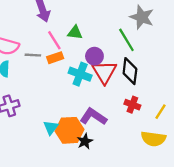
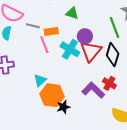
pink line: (54, 40) -> (44, 45), moved
purple L-shape: (93, 117) -> (93, 90), moved
cyan triangle: (51, 128) -> (40, 80), moved

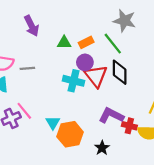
orange rectangle: (51, 31) -> (86, 42), moved
pink line: (44, 45) -> (24, 111), moved
red cross: (109, 83) -> (129, 126), moved
black star: (63, 107) -> (102, 148), moved

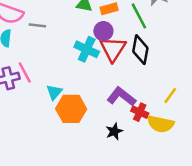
black star: (102, 148) -> (114, 131), moved

